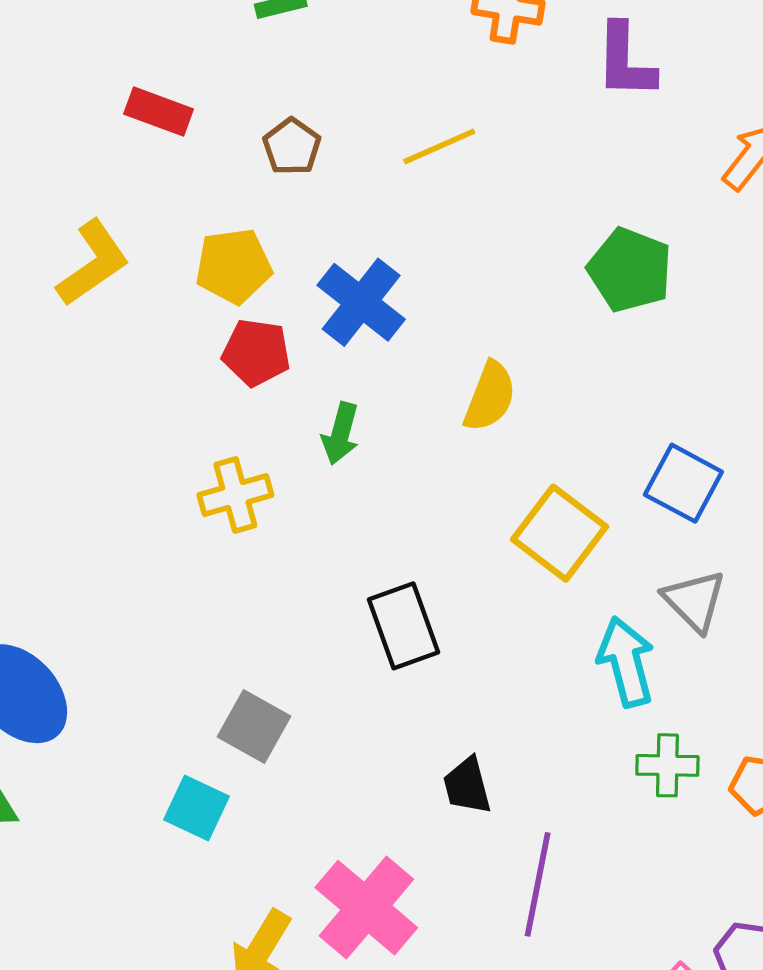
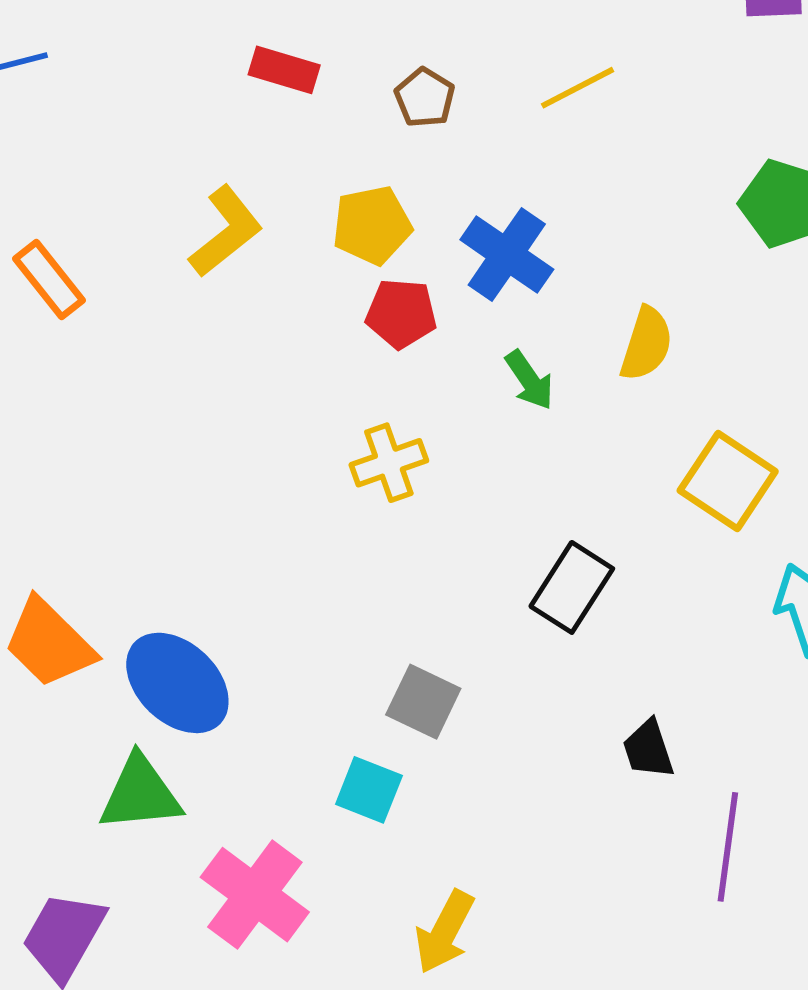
green arrow: (341, 434) -> (529, 380), moved, turned -46
black rectangle: (403, 626) -> (572, 587), turned 56
pink cross: (366, 908) -> (255, 895), moved

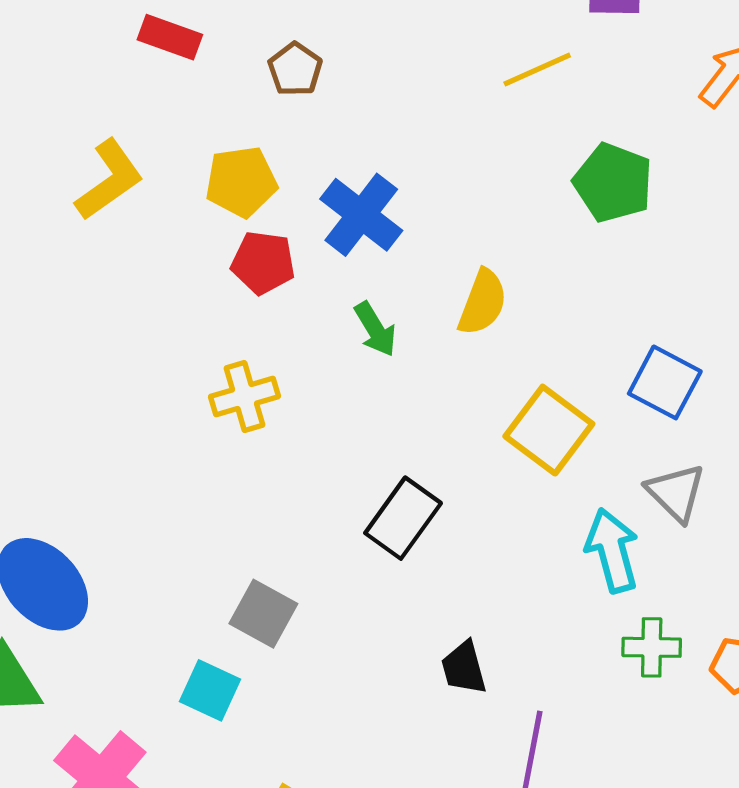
yellow line: (578, 88) -> (537, 69), moved

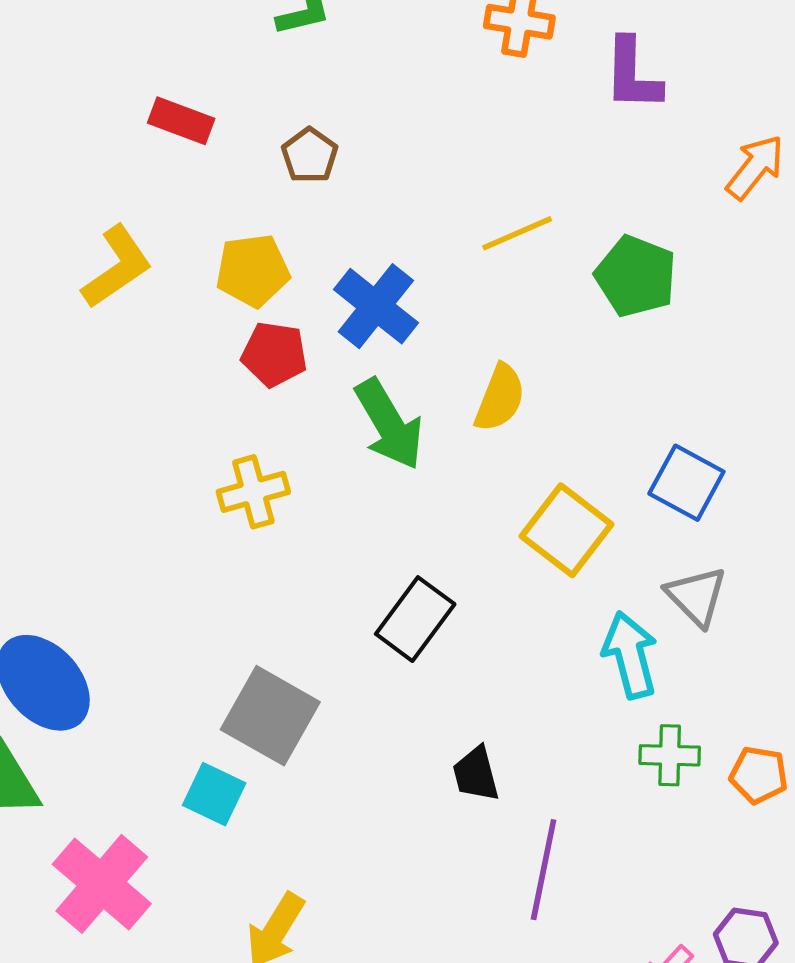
yellow line: (537, 69) -> (517, 233), moved
green arrow: (375, 329) -> (389, 424), size x1.6
gray square: (263, 614) -> (270, 716), size x1.4

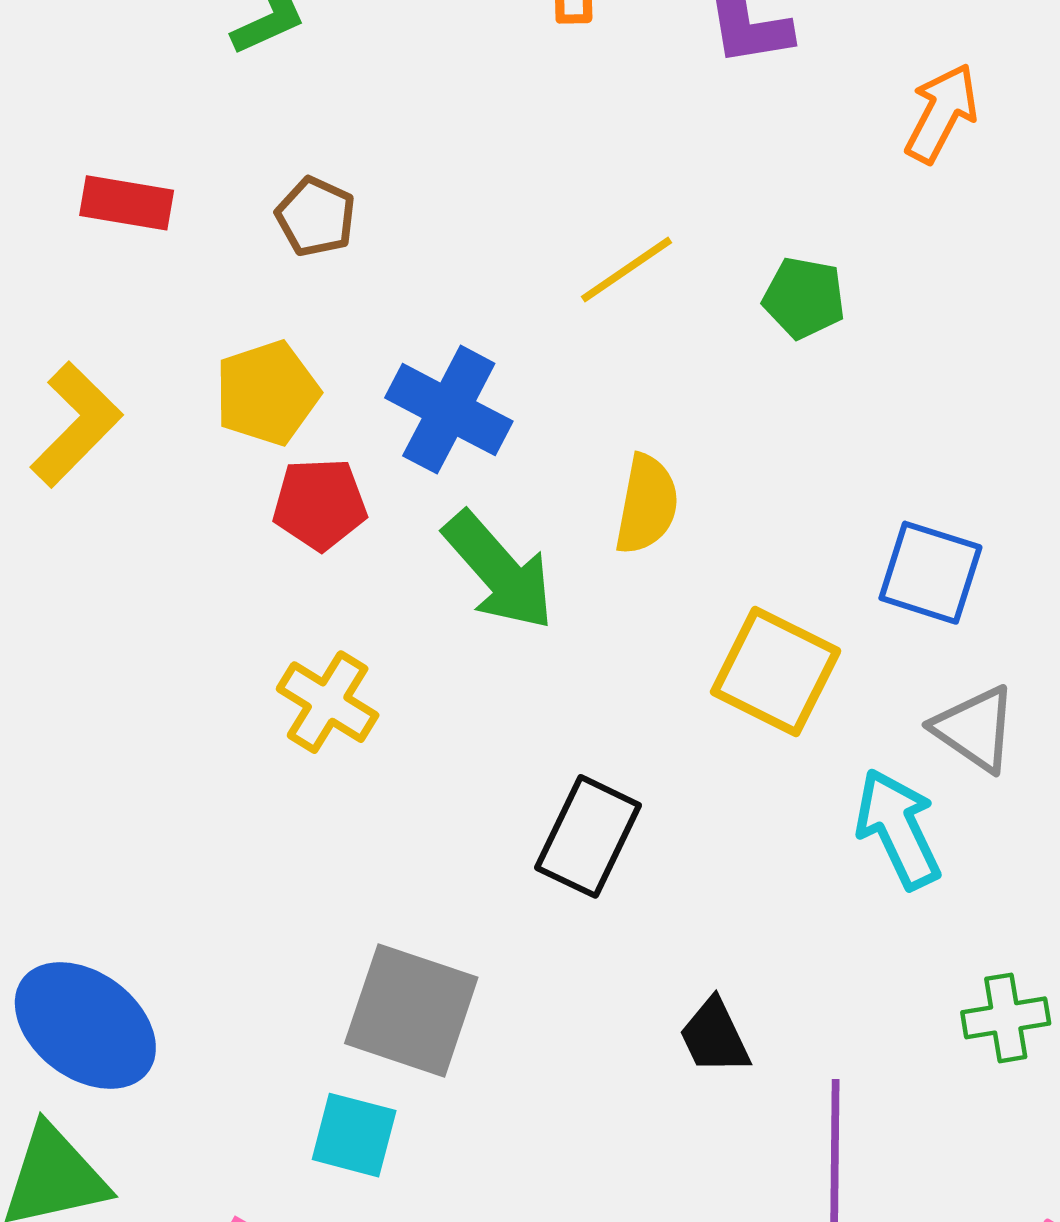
green pentagon: (636, 276) -> (804, 298), size x0.7
yellow cross: (253, 492) -> (328, 702), turned -32
green cross: (670, 755) -> (1006, 1018), moved

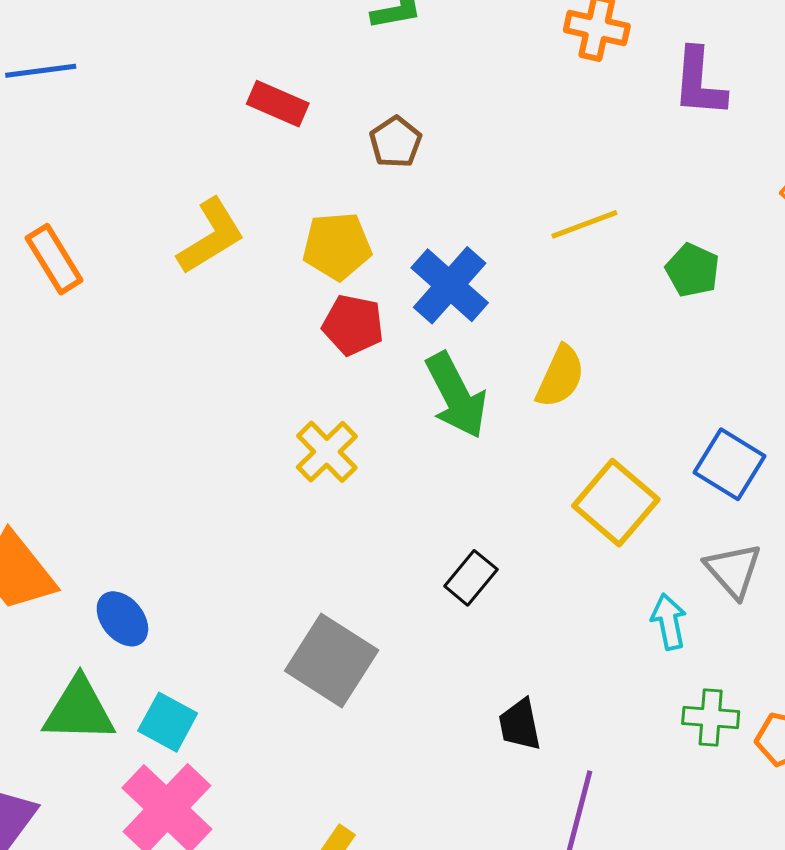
cyan arrow: (898, 829) -> (669, 622), size x0.7
black rectangle: (588, 836) -> (471, 578), size x0.7
green cross: (1006, 1018) -> (711, 718), moved
blue ellipse: (85, 1025) -> (122, 619), size x0.6
cyan square: (354, 1135) -> (168, 722), moved

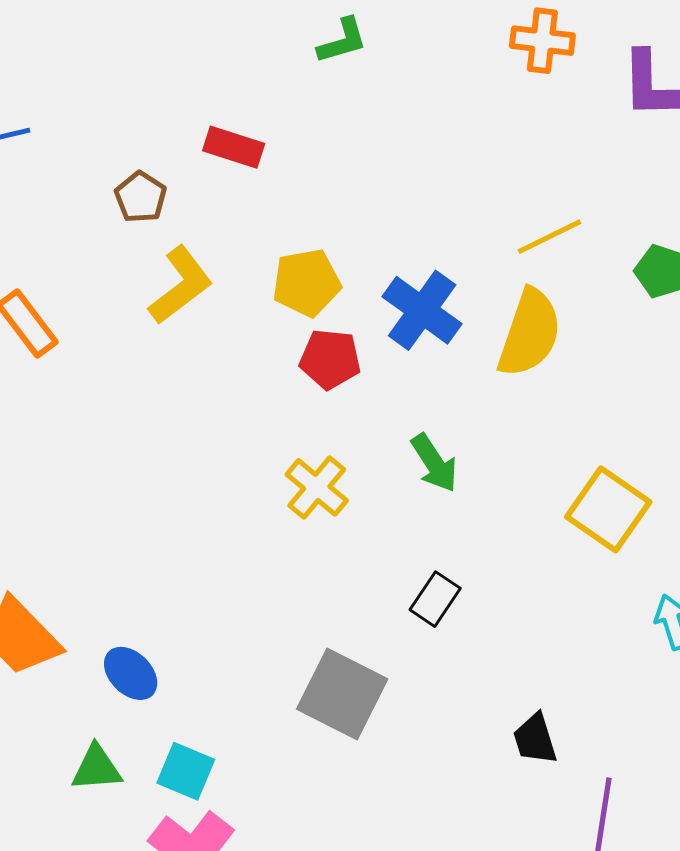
brown pentagon: (396, 142) -> (141, 197), moved
yellow semicircle: (560, 376) -> (530, 333), moved, size x1.4
green arrow: (456, 395) -> (434, 463), moved, size x0.7
black rectangle: (471, 578) -> (435, 599), moved
green triangle: (79, 710) -> (97, 768), size x0.7

